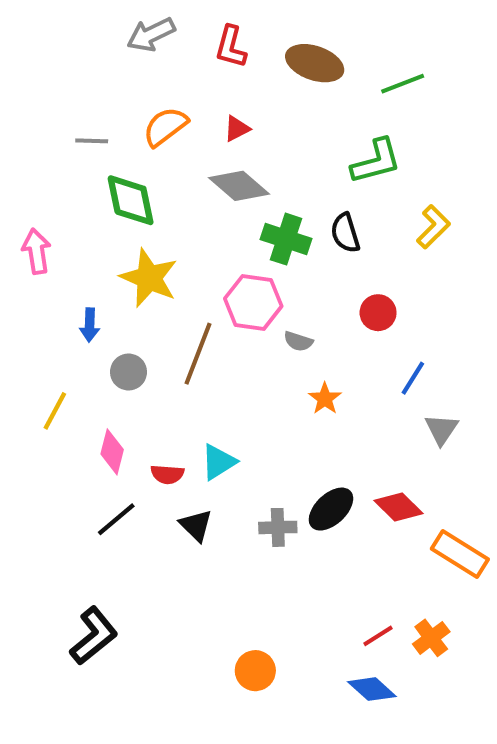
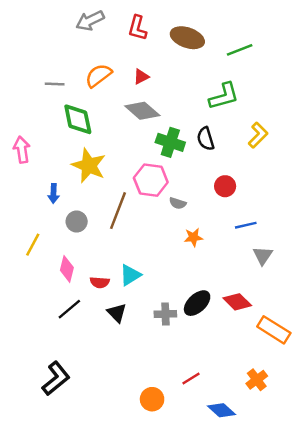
blue line: (413, 378) -> (246, 225), turned 45
orange star: (325, 399) -> (193, 237), turned 30
red line: (378, 636) -> (191, 379), moved

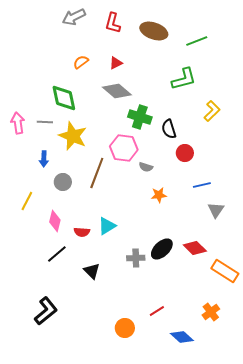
orange semicircle: (99, 75) -> (81, 62), size x0.7
gray line: (55, 84) -> (45, 122), moved
black semicircle: (206, 139) -> (169, 129), moved
black triangle: (117, 313) -> (92, 271), moved

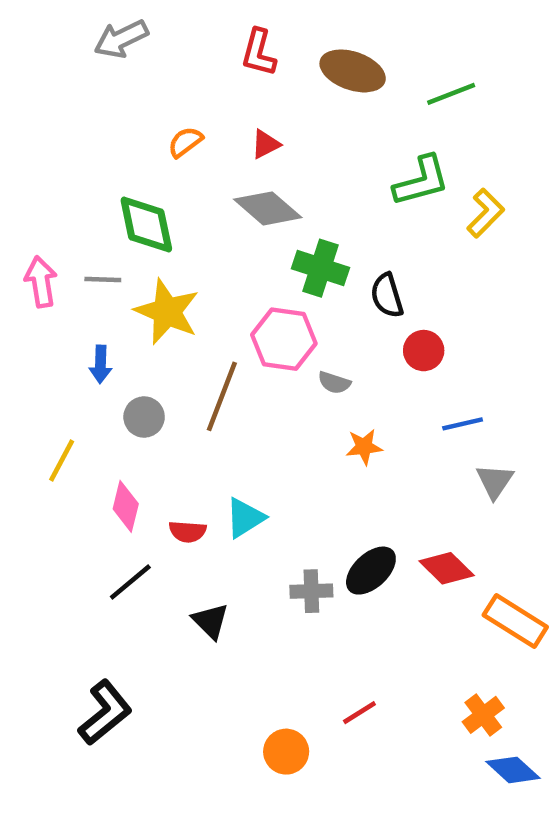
gray arrow: (74, 17) -> (121, 39), moved
yellow L-shape: (212, 111) -> (486, 213), moved
blue diamond: (182, 337) -> (513, 770), moved

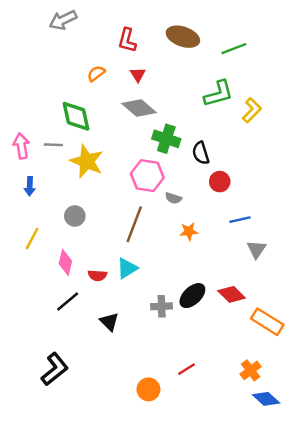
red L-shape: (259, 53) -> (127, 40), moved
red triangle: (266, 144) -> (138, 75), turned -35
blue arrow: (101, 364) -> (30, 186), moved
brown line: (222, 396) -> (134, 224), moved

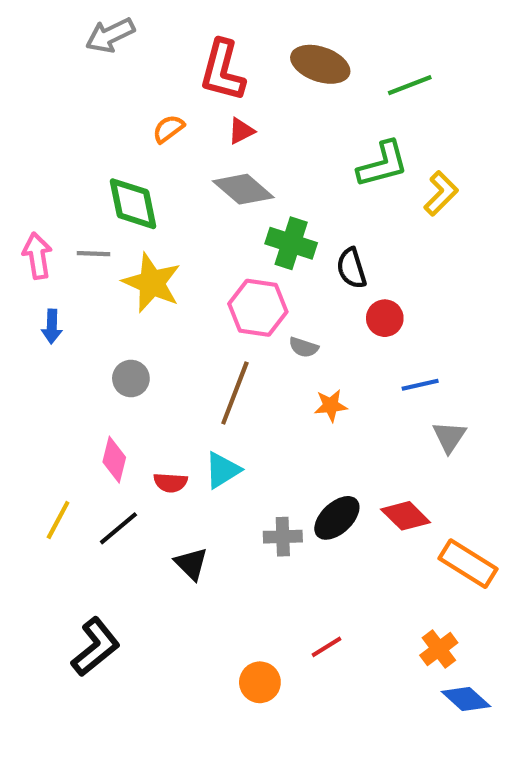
red L-shape: (127, 40) -> (222, 71), size x1.4
red triangle: (138, 75) -> (241, 131), turned 35
yellow line: (32, 239) -> (58, 520), moved

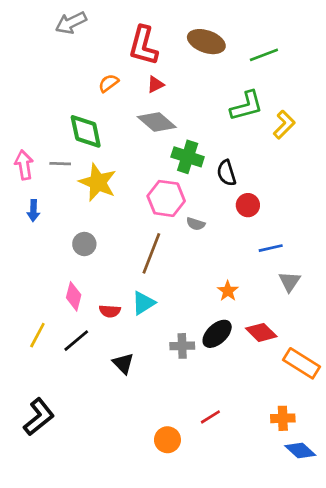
orange star: (331, 406) -> (228, 291), moved, turned -30
black L-shape: (96, 647) -> (39, 417), moved
orange cross: (439, 649) -> (283, 418), turned 35

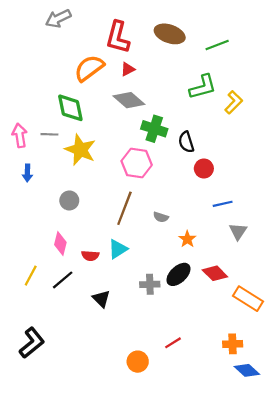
orange semicircle: (108, 83) -> (89, 68), size x1.8
gray semicircle: (196, 224) -> (161, 217), moved

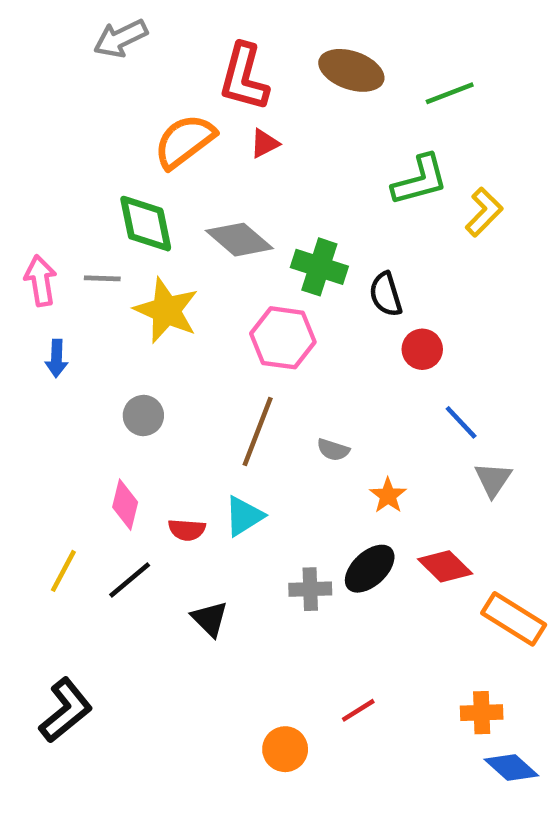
gray diamond: (129, 100) -> (239, 240), moved
blue line: (223, 204) -> (461, 422), turned 60

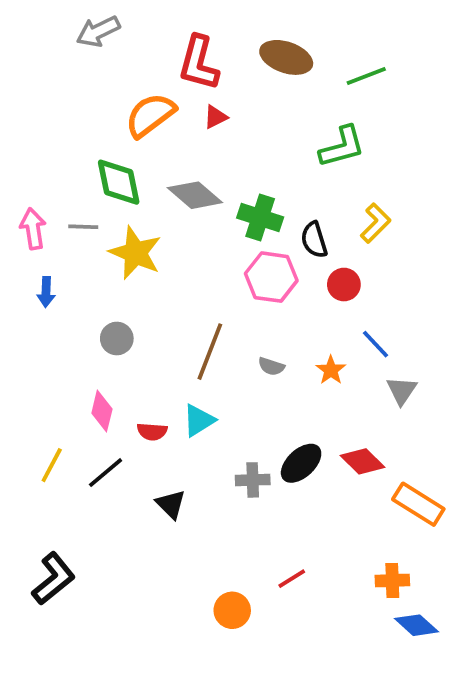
yellow L-shape: (484, 212) -> (376, 223), moved
pink hexagon: (283, 338) -> (271, 277), moved
orange star: (388, 495) -> (331, 370), moved

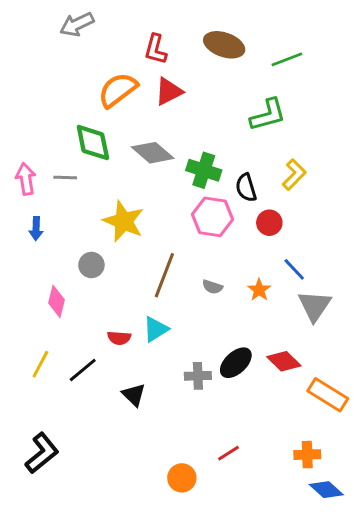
red L-shape: (199, 63) -> (156, 49), size x0.7
red triangle: (215, 117) -> (169, 91), size x1.5
yellow star: (135, 253) -> (124, 221), moved
gray triangle: (402, 391) -> (315, 306), size x1.4
pink diamond: (102, 411) -> (56, 301), moved

